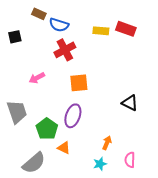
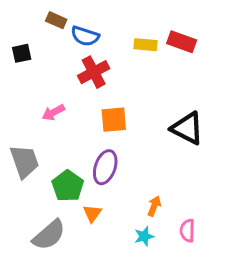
black triangle: (130, 103) -> (187, 128), moved, size x1.4
orange triangle: (64, 148) -> (92, 213), turned 40

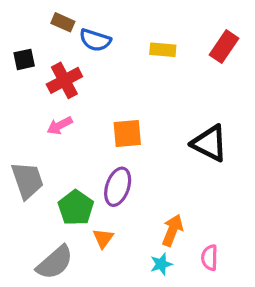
red rectangle: (182, 42) -> (224, 47), moved, turned -76
red cross: (94, 72) -> (64, 80), moved
orange arrow: (154, 206) -> (172, 230), size x1.4

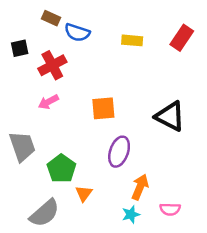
purple ellipse: (118, 187) -> (119, 152), moved
pink semicircle: (210, 258) -> (170, 209), turned -90

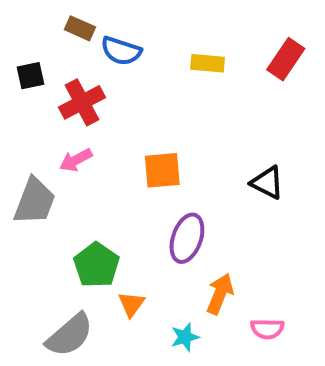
black triangle: (170, 116) -> (267, 183), size x0.7
gray trapezoid: (22, 146) -> (35, 201), moved, turned 40
cyan star: (131, 214) -> (185, 337), moved

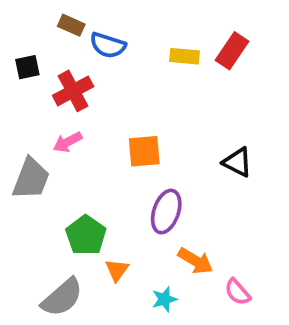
red rectangle: (286, 59) -> (232, 51), moved
orange arrow: (220, 294) -> (195, 261), turned 99
pink semicircle: (267, 329) -> (237, 292), turned 48

